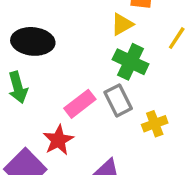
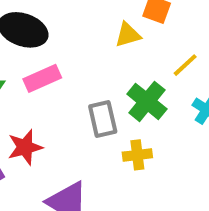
green cross: (131, 62) -> (147, 101), moved
pink rectangle: (80, 104) -> (42, 78), moved

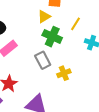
green cross: (147, 101) -> (52, 37), moved

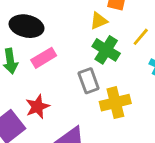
yellow cross: (64, 73) -> (115, 103), size x1.5

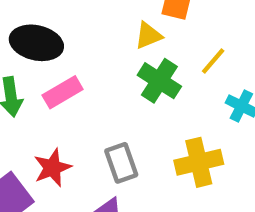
gray rectangle: (89, 81) -> (121, 163), moved
yellow cross: (115, 103) -> (199, 162), moved

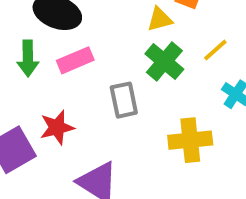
gray rectangle: (121, 163) -> (124, 100), moved

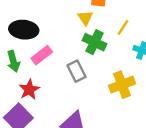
yellow triangle: (160, 19) -> (85, 18), turned -35
red star: (57, 127) -> (29, 90), moved

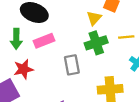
yellow line: (123, 27) -> (126, 37), turned 35
green cross: (95, 42) -> (96, 43), turned 30

